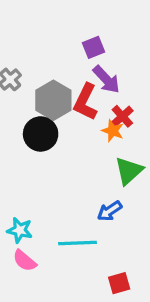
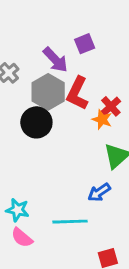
purple arrow: (106, 79) -> (55, 60), moved

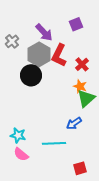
purple square: (85, 44) -> (76, 24), moved
orange star: (102, 120) -> (80, 86), moved

